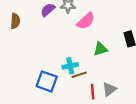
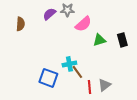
green triangle: (100, 49) -> (99, 40), moved
brown line: (79, 75) -> (77, 72), turned 72

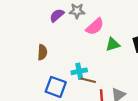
brown semicircle: (20, 24) -> (42, 52), moved
brown line: (77, 72) -> (88, 80), turned -40

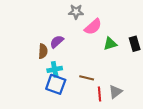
purple semicircle: (57, 15) -> (57, 42), moved
cyan cross: (79, 71) -> (55, 69), moved

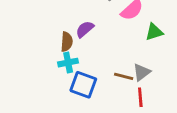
cyan cross: (55, 69) -> (68, 63), moved
gray triangle: (115, 92) -> (142, 72), moved

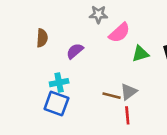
brown semicircle: (67, 42) -> (42, 38), moved
blue square: (83, 85) -> (56, 104), moved

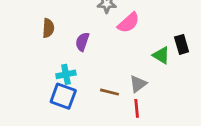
purple semicircle: (75, 51) -> (82, 42), turned -30
green triangle: (140, 54) -> (161, 55), moved, turned 48
brown line: (112, 96) -> (109, 92), moved

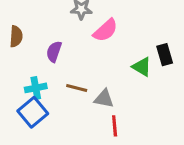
gray triangle: (138, 84) -> (104, 99), moved, turned 48
brown line: (109, 92) -> (77, 88), moved
blue square: (63, 96) -> (33, 112), turned 30

